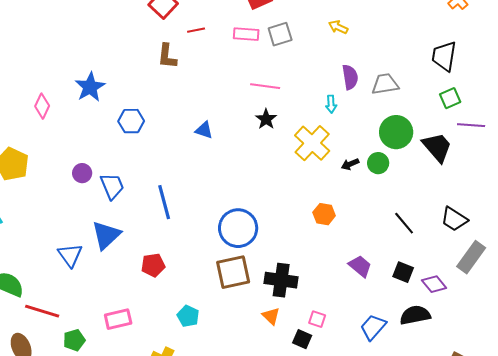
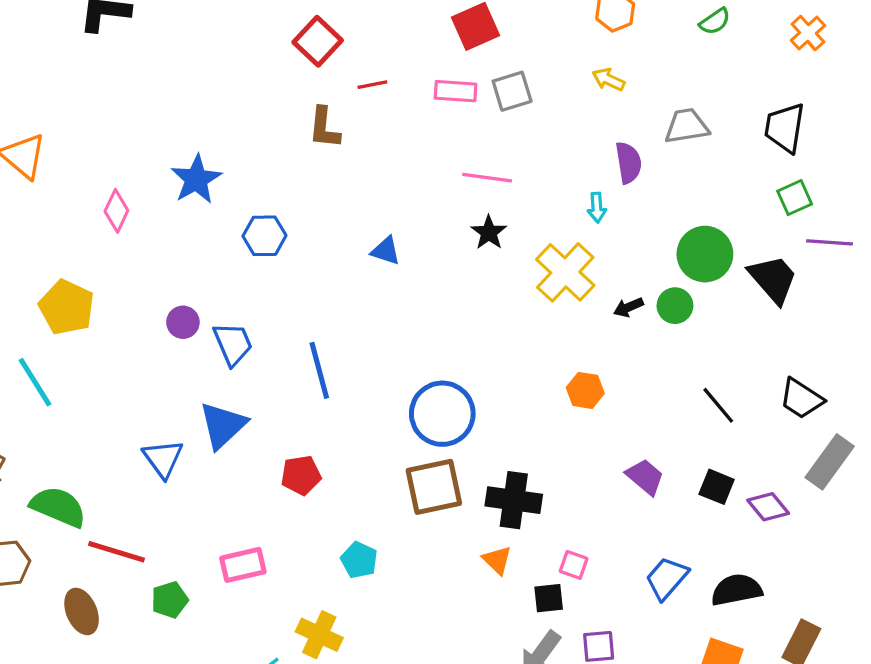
gray trapezoid: (385, 84) -> (687, 126), moved
black semicircle: (415, 315) -> (736, 590), moved
black square: (302, 339) -> (549, 598), turned -30

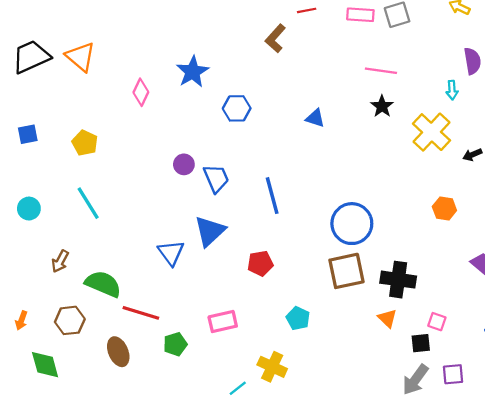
brown L-shape: (324, 128) -> (275, 38), turned 36
yellow pentagon: (67, 307) -> (85, 143), moved, size x0.7

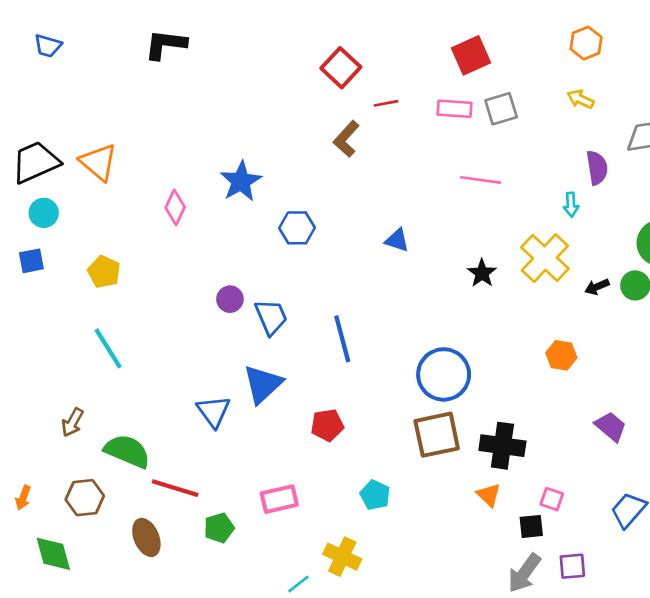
black star: (382, 106) -> (482, 273), moved
cyan circle: (29, 209) -> (44, 213), moved

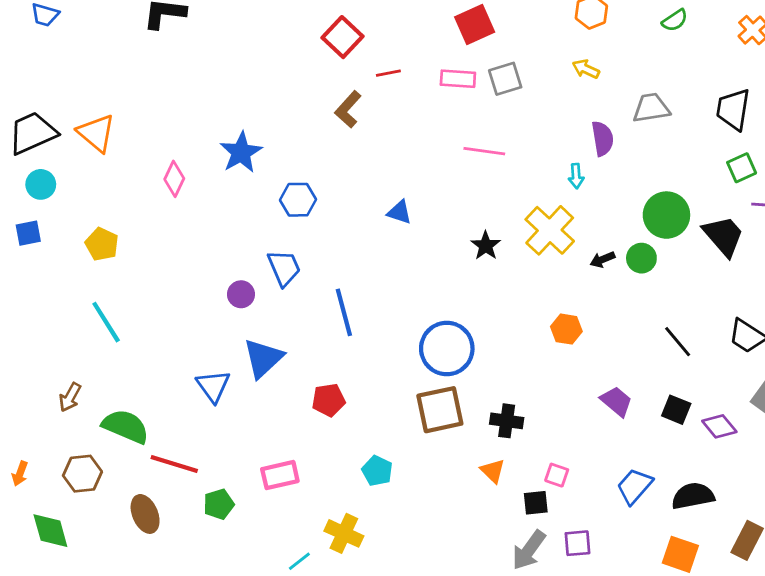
purple circle: (230, 299) -> (241, 294), moved
blue trapezoid: (271, 317) -> (284, 268), moved
black cross: (502, 446) -> (507, 421), size x0.7

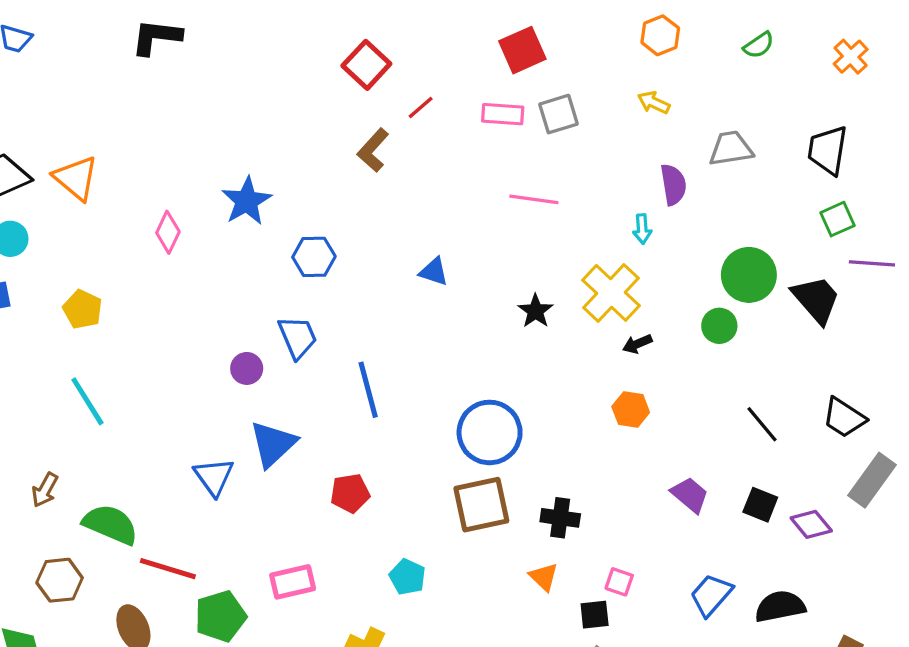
red line: (388, 73) -> (421, 108), turned -30
black arrow: (603, 260) -> (637, 344), moved
green pentagon: (219, 504) -> (220, 616), size x1.4

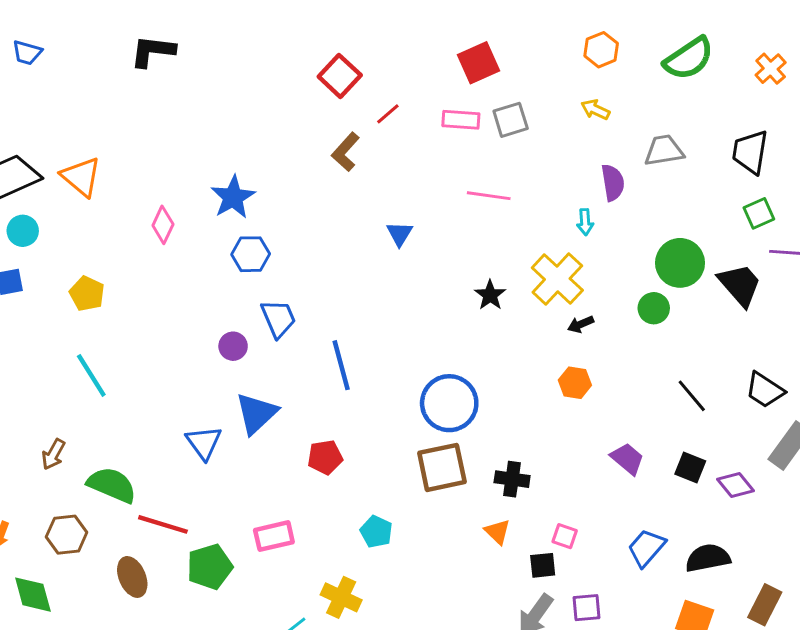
green semicircle: (759, 45) -> (689, 58), size x1.8
blue hexagon: (314, 257) -> (251, 254), moved
blue triangle: (434, 272) -> (400, 234), moved, turned 44

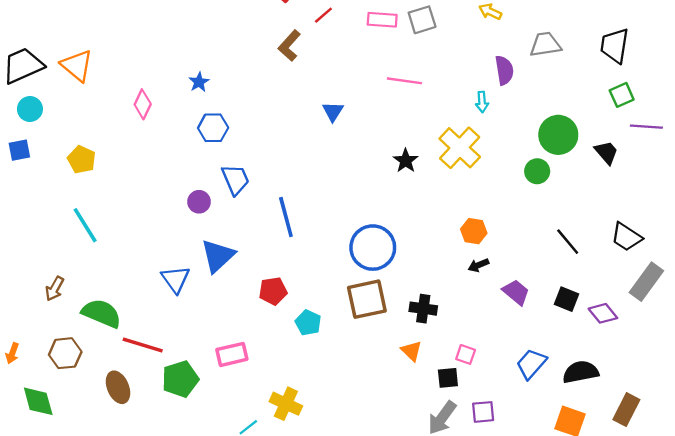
blue star: (233, 197) -> (199, 82), size x0.6
black trapezoid: (740, 285) -> (606, 152), size x0.7
black arrow: (581, 324) -> (478, 265), moved
cyan pentagon: (376, 532) -> (308, 323), moved

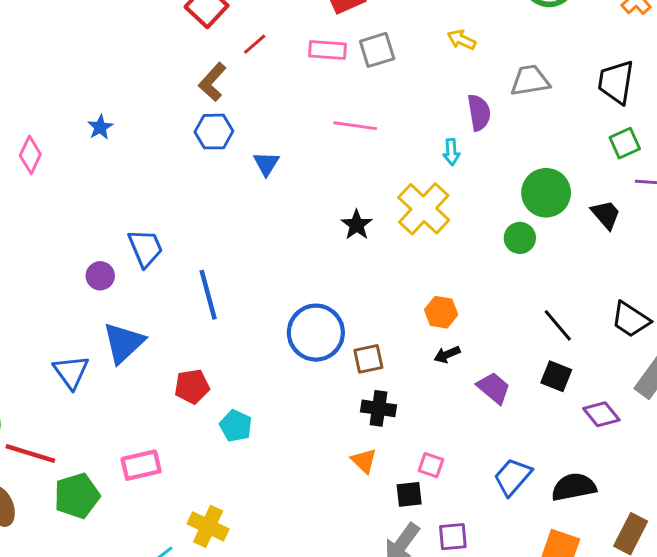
blue hexagon: (213, 128) -> (214, 132), moved
brown square: (367, 299) -> (368, 359), moved, size x0.6
black square: (566, 299) -> (556, 376), moved

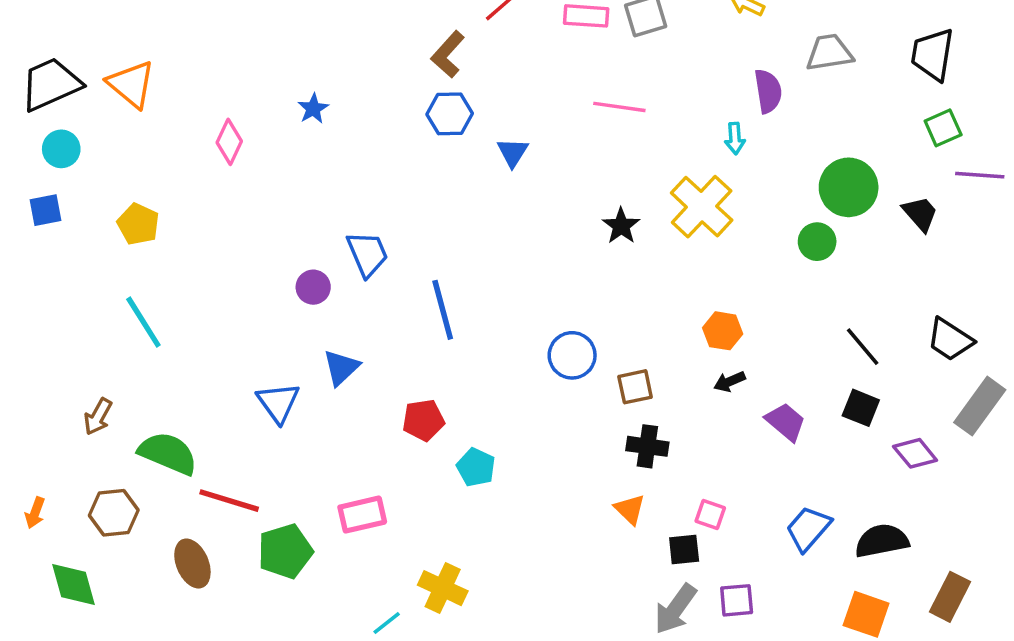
blue circle: (316, 333) -> (572, 355), size x0.7
blue triangle: (124, 343) -> (341, 368), size x0.7

